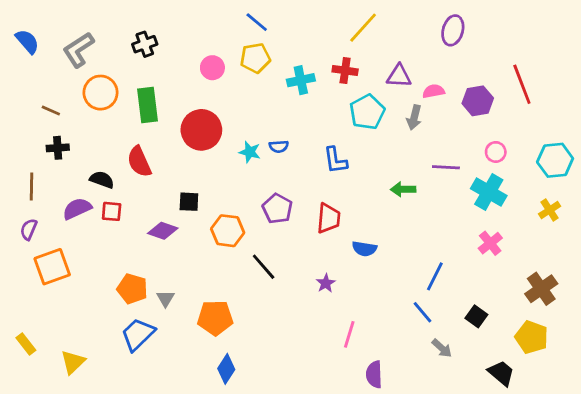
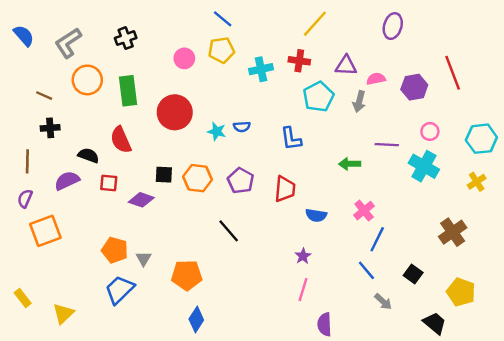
red square: (112, 211) -> (109, 183), moved
orange hexagon: (228, 231) -> (197, 178), moved
pink cross: (490, 243) -> (364, 211), moved
purple star: (326, 283) -> (303, 256), moved
brown cross: (541, 289) -> (453, 232), moved

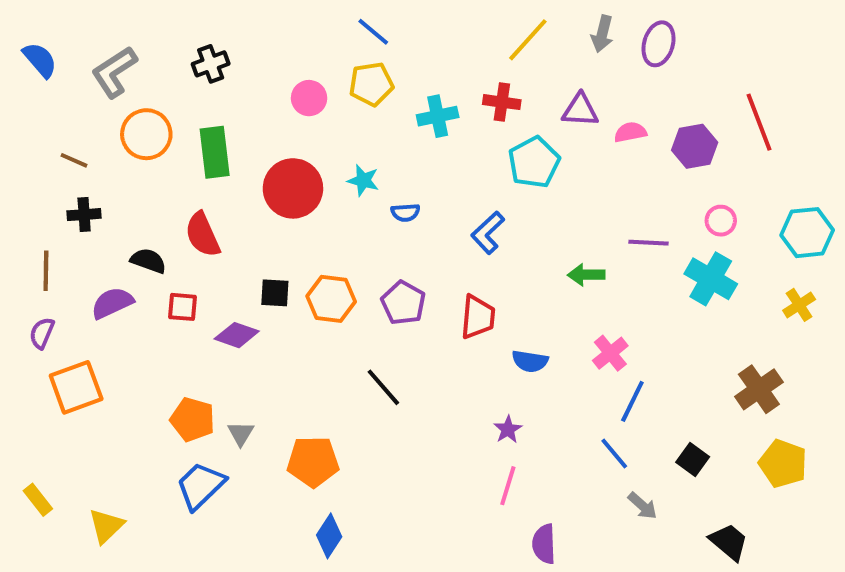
gray arrow: (359, 102) -> (602, 34), moved
cyan star: (217, 131) -> (363, 180), moved
blue L-shape: (291, 139) -> (488, 233), turned 55
yellow pentagon: (461, 292) -> (783, 464), moved

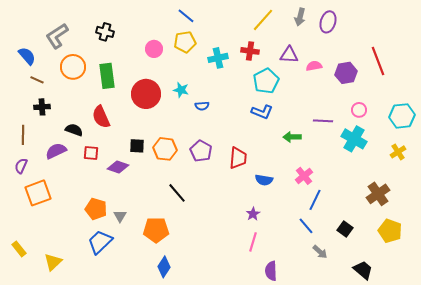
blue semicircle: (40, 60) -> (27, 56), moved
black cross: (211, 64) -> (105, 32), turned 36
blue L-shape: (488, 233) -> (262, 112), moved, turned -115
black line: (383, 387) -> (177, 193), moved

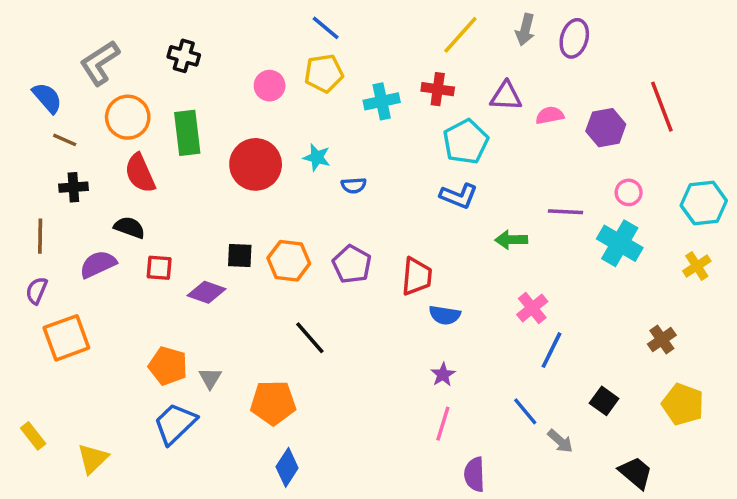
red semicircle: (101, 117) -> (140, 173), moved
blue semicircle: (264, 180) -> (445, 315), moved
brown cross: (378, 194) -> (662, 340), size x0.7
blue line: (306, 226) -> (525, 411), moved

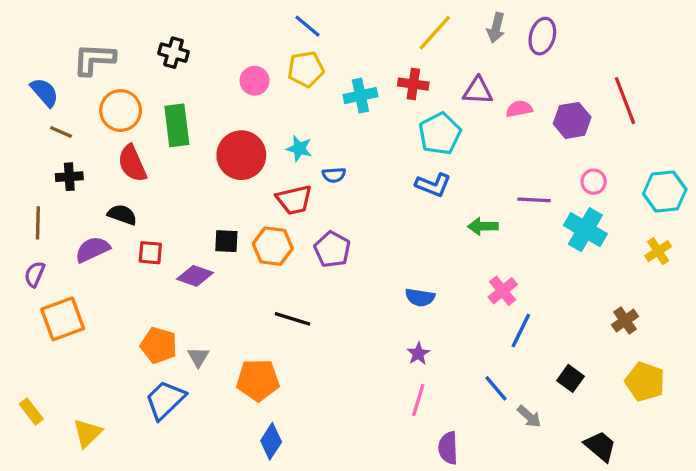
gray L-shape: (100, 63) -> (94, 59), turned 36
red trapezoid: (417, 277) -> (294, 200), moved, turned 72
black line: (310, 338) -> (293, 319), turned -32

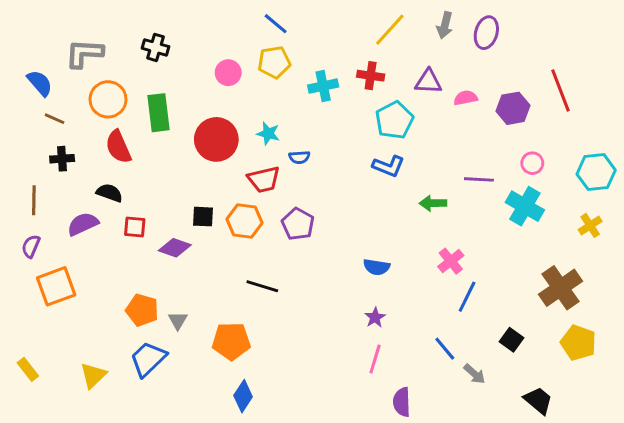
brown cross: (625, 321) -> (561, 288), size x1.8
yellow triangle: (87, 433) -> (93, 375), moved

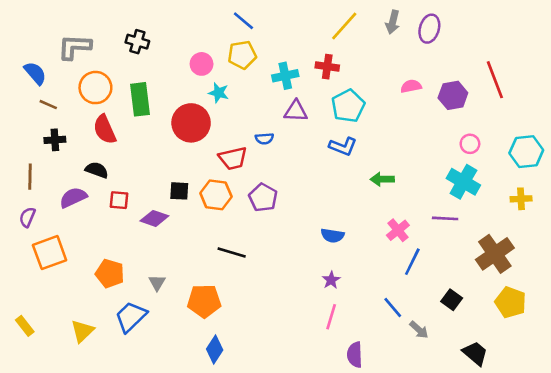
purple triangle: (428, 82) -> (296, 111), moved
cyan star: (268, 133) -> (219, 93), moved
purple line: (479, 179) -> (445, 218), moved
yellow cross: (590, 225) -> (521, 199), turned 30
orange pentagon: (142, 310) -> (110, 273), moved

